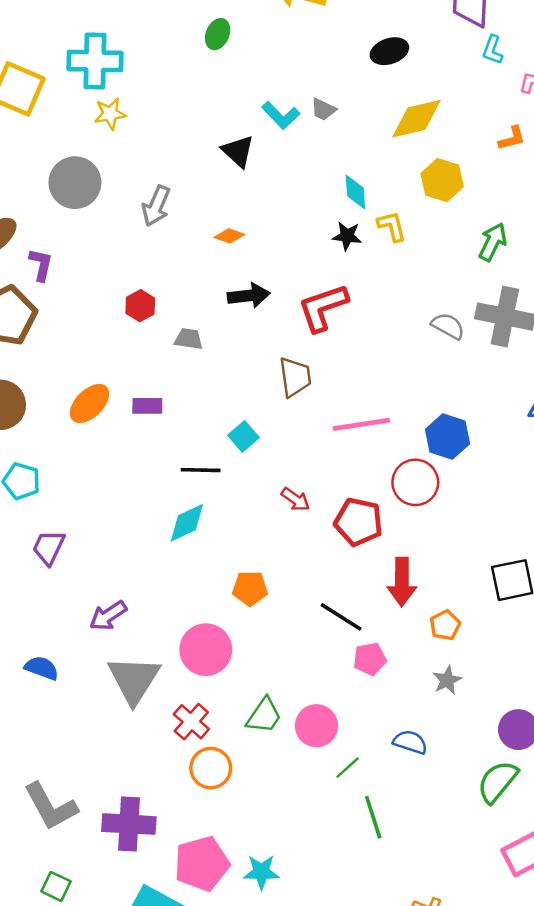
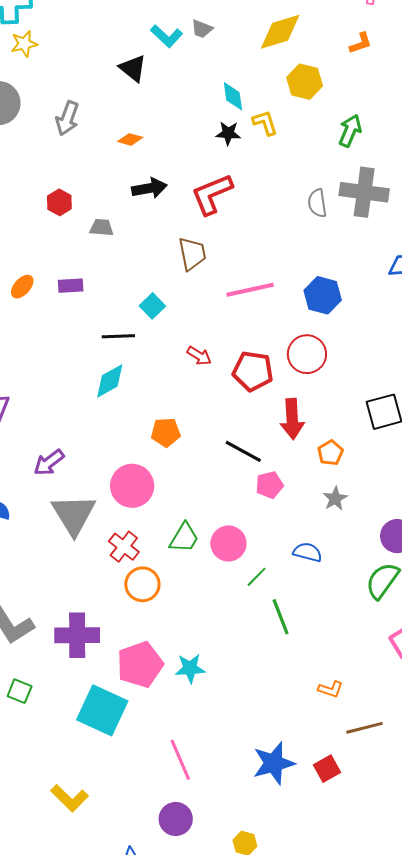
gray semicircle: (448, 326) -> (317, 203), turned -124
orange ellipse: (90, 404) -> (22, 287), size x0.7
red circle: (415, 482) -> (307, 354), moved

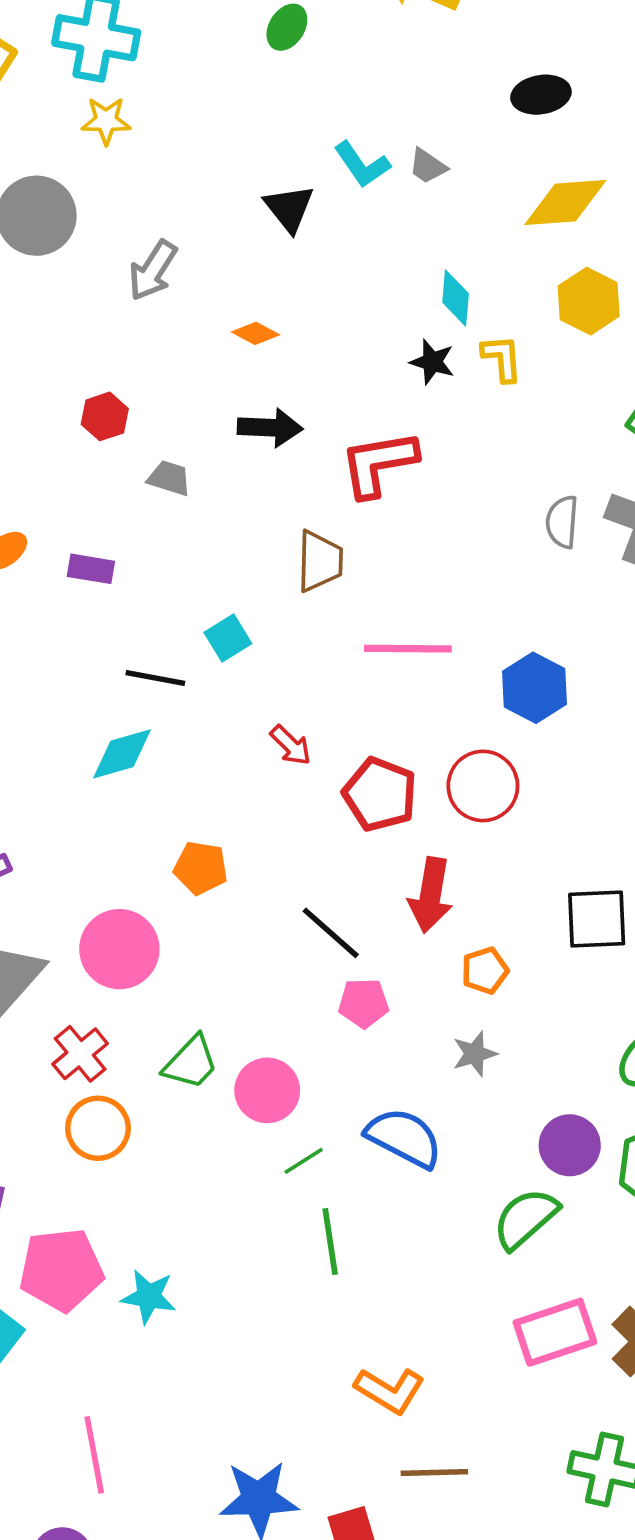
blue semicircle: (308, 552) -> (404, 1138), size x1.5
orange L-shape: (331, 689) -> (390, 1390), size x1.5

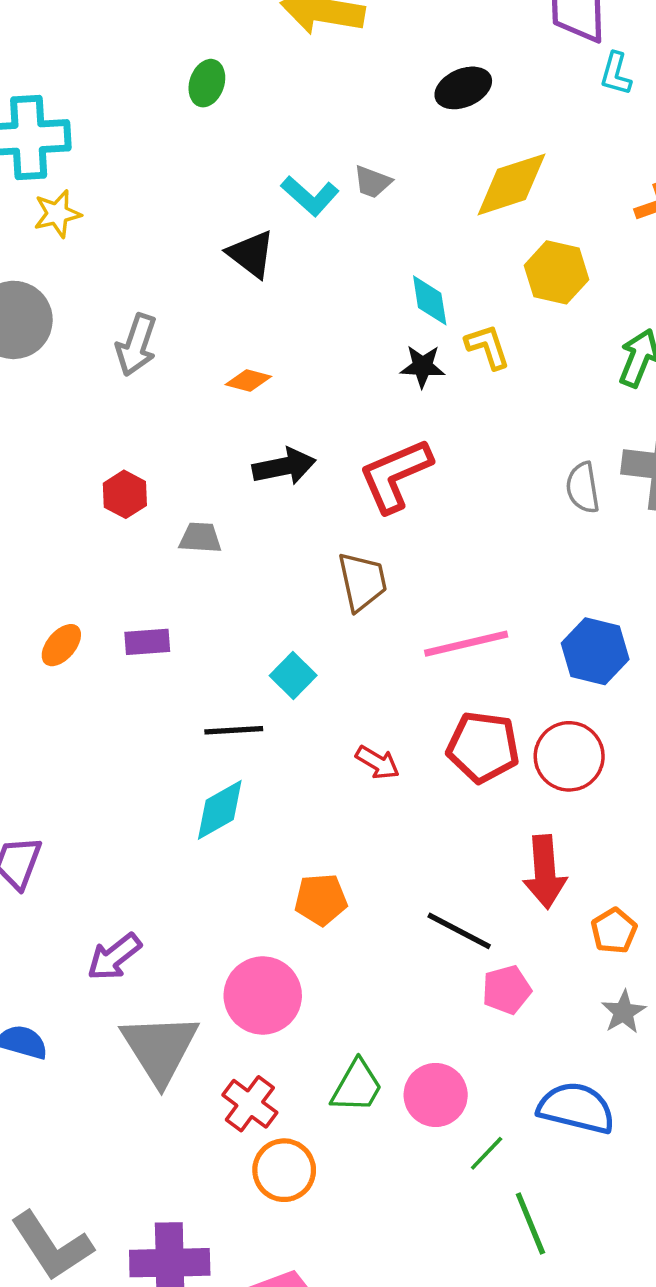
red pentagon: (380, 794) -> (483, 747), moved

